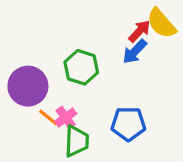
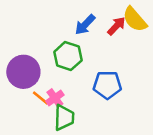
blue arrow: (135, 52) -> (85, 25), moved
blue pentagon: (128, 124) -> (107, 85), moved

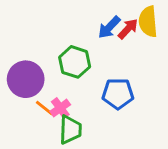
yellow semicircle: (135, 19) -> (148, 22), turned 36
blue arrow: (85, 25) -> (109, 27), moved

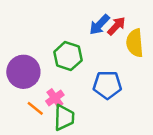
yellow semicircle: (148, 22) -> (135, 43), moved
orange line: (44, 108) -> (35, 108), moved

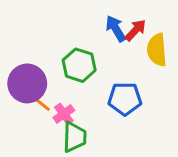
blue arrow: (99, 25) -> (116, 29), turned 105
orange line: (35, 108) -> (41, 103), moved

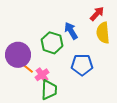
blue arrow: (116, 29) -> (71, 31), moved
red arrow: (136, 30) -> (97, 14), moved

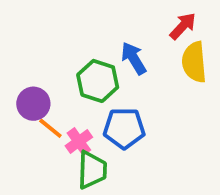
purple circle: (18, 55) -> (33, 104), size x0.7
blue pentagon: (82, 65) -> (124, 128), moved

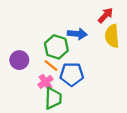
blue arrow: (134, 58) -> (77, 34), turned 126
orange line: (50, 128) -> (51, 66), moved

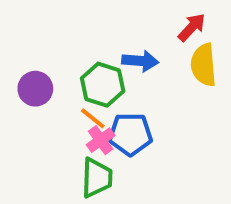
purple circle: (19, 60) -> (35, 89), moved
pink cross: (45, 82) -> (101, 140), moved

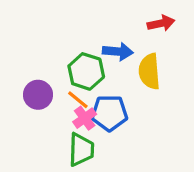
red arrow: (192, 27) -> (161, 23), turned 35
yellow semicircle: (204, 65) -> (149, 71), moved
purple circle: (35, 89) -> (38, 95), moved

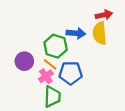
yellow semicircle: (149, 71) -> (100, 33), moved
pink cross: (85, 118) -> (46, 76), moved

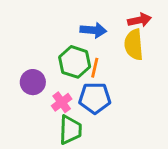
blue arrow: (76, 33) -> (93, 30), moved
orange line: (50, 64) -> (95, 68), moved, turned 64

